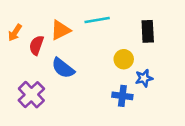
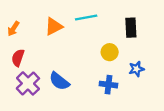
red semicircle: (36, 45) -> (18, 58), moved
blue semicircle: (63, 68) -> (59, 81), moved
blue star: (144, 78) -> (136, 69), moved

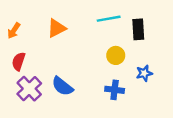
cyan line: (86, 17) -> (109, 19), moved

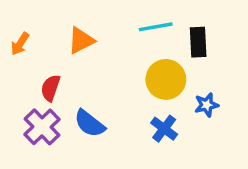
yellow circle: (116, 55) -> (166, 79), size x1.5
red semicircle: (19, 61) -> (51, 88), moved
blue cross: (115, 90) -> (164, 129), turned 30

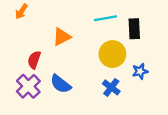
orange triangle: (81, 40) -> (62, 37), moved
orange arrow: (20, 44) -> (21, 11), moved

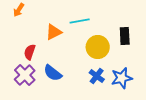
cyan line: (105, 18) -> (80, 21), moved
black rectangle: (134, 29) -> (125, 36), moved
blue star: (140, 71) -> (122, 78), moved, size x1.5

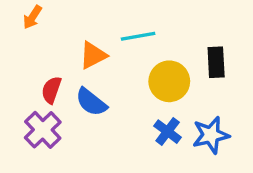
blue semicircle: (53, 73) -> (91, 102), moved

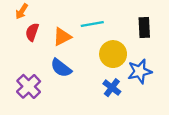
black rectangle: (216, 62) -> (144, 27), moved
red semicircle: (51, 90) -> (32, 32), moved
blue star: (211, 135) -> (140, 71), moved

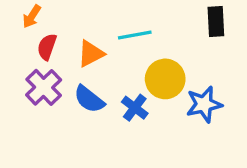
black rectangle: (144, 27) -> (216, 22), moved
purple cross: (29, 86) -> (44, 87), moved
blue cross: (112, 88) -> (135, 108), moved

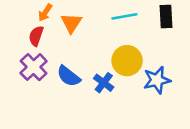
orange arrow: (32, 16) -> (45, 13), moved
cyan line: (135, 35) -> (124, 16), moved
orange triangle: (91, 54) -> (71, 23), moved, turned -30

